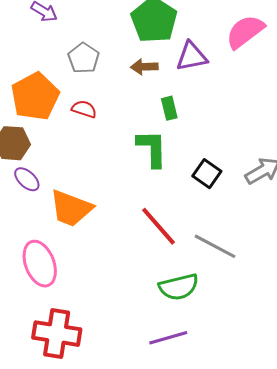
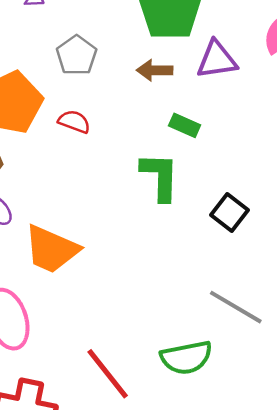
green rectangle: (169, 108) -> (185, 125), turned -55
red line: (158, 226) -> (108, 374), moved

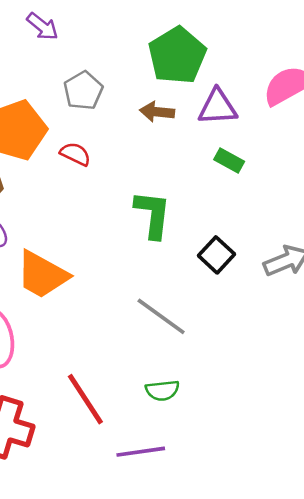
green rectangle: (185, 125) -> (229, 160), moved
gray line: (236, 307) -> (161, 316), moved
green semicircle: (186, 358) -> (162, 390), size x0.7

